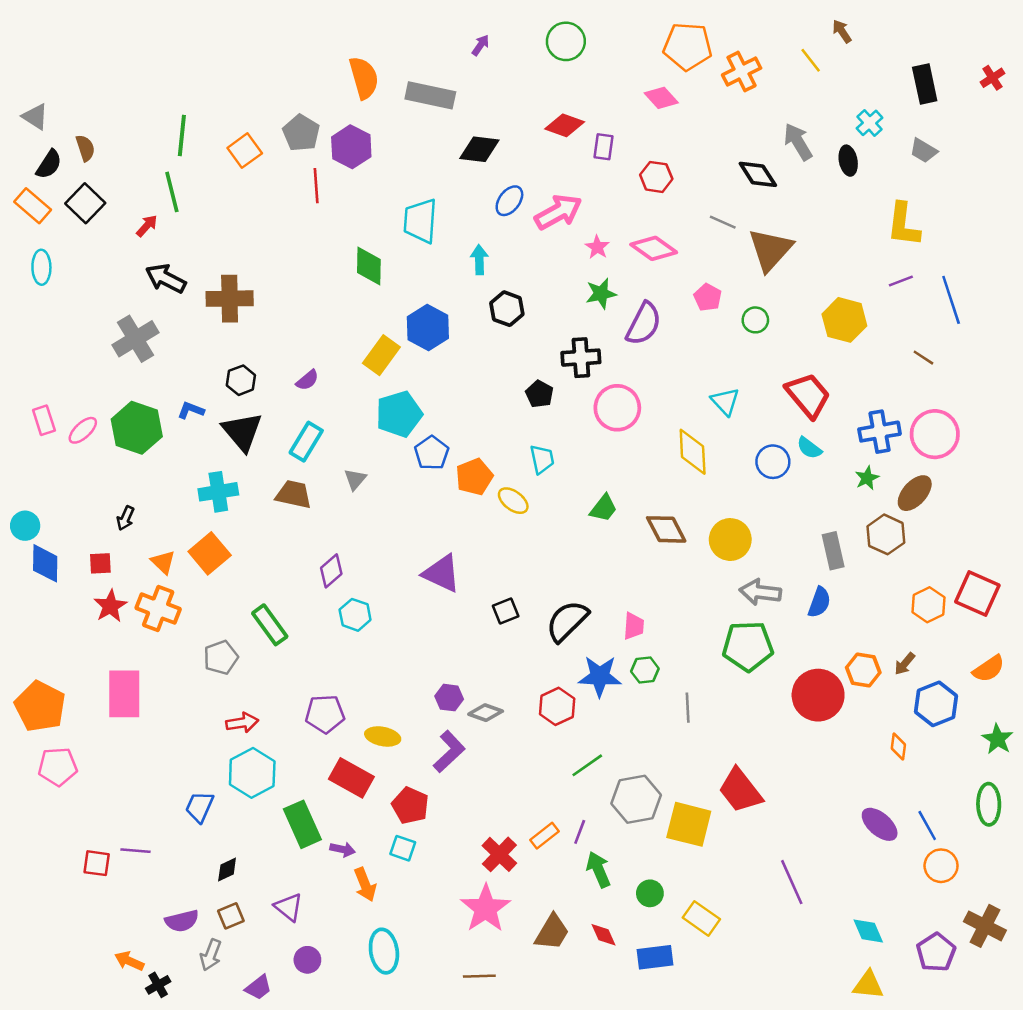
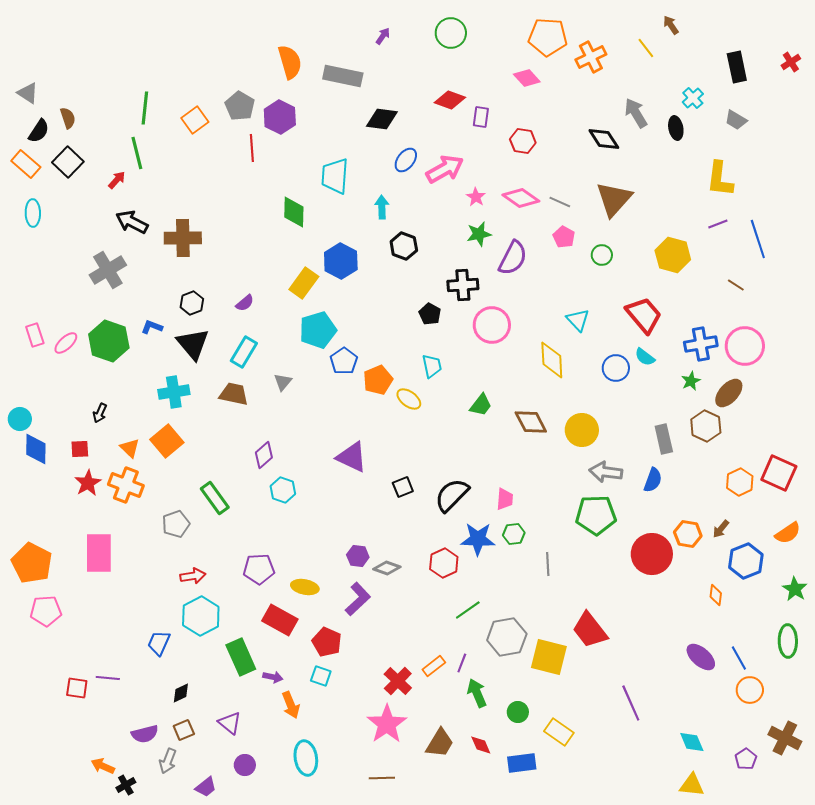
gray line: (723, 222) -> (560, 202), moved
purple pentagon: (936, 952) -> (746, 759), size x0.7

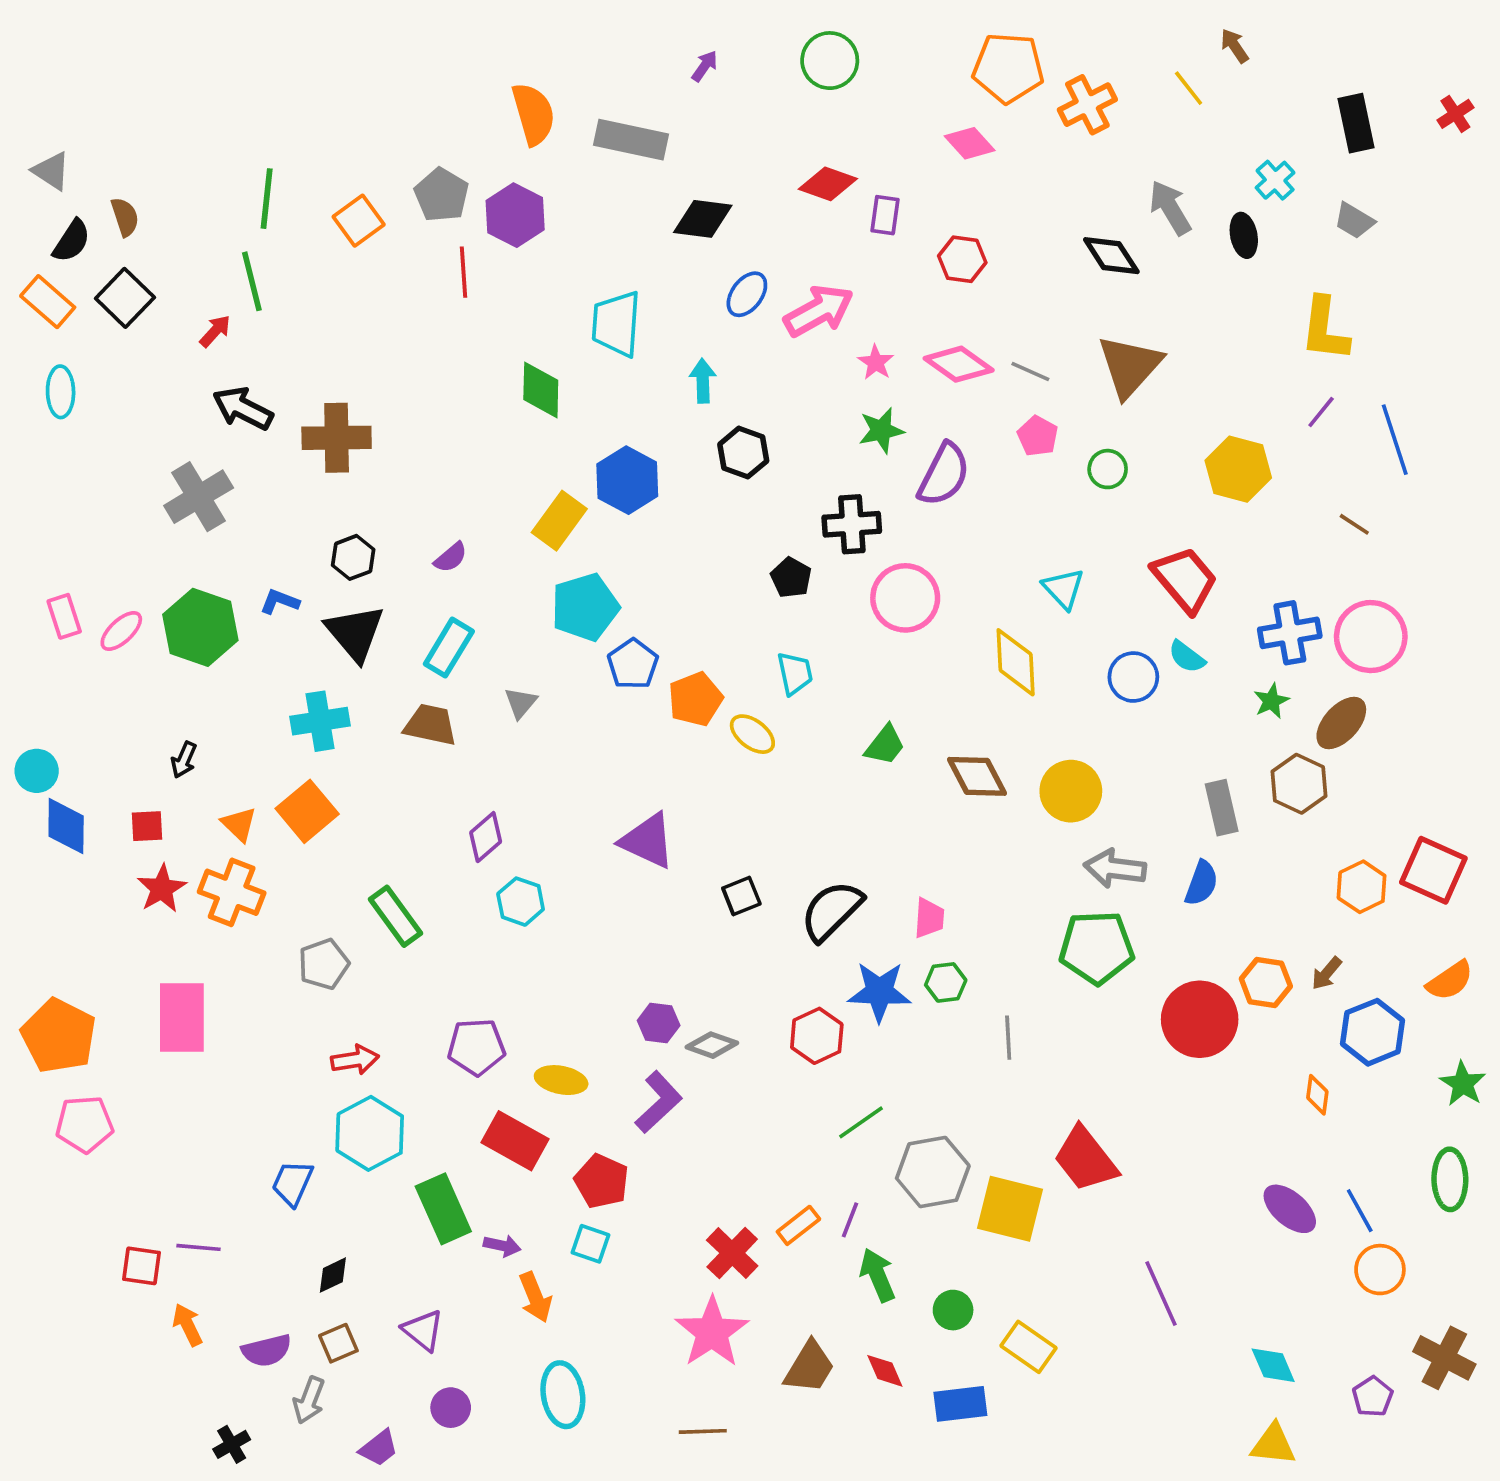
purple line: (718, 224) -> (1321, 412), turned -30
orange arrow: (103, 766) -> (188, 1325), moved, turned 40

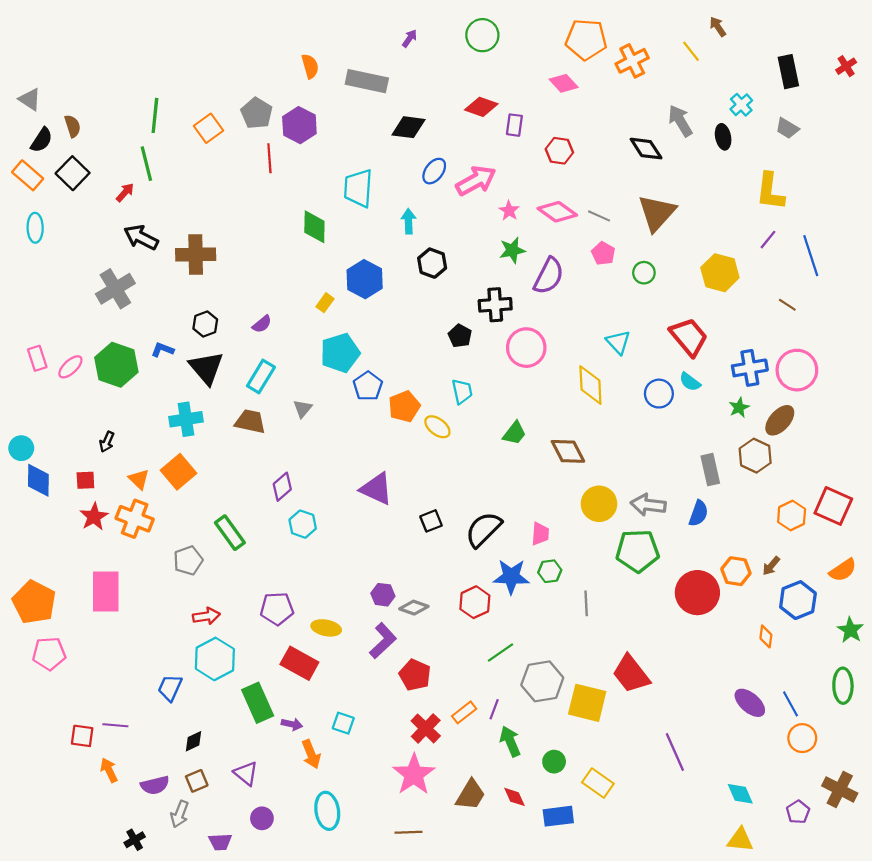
orange semicircle: (533, 114) -> (310, 66), size x0.7
yellow rectangle: (559, 521) -> (325, 303), size x0.6
yellow circle: (1071, 791) -> (599, 504), moved
red pentagon: (602, 1181) -> (415, 675), moved
purple trapezoid: (379, 1448) -> (220, 842), turned 35

